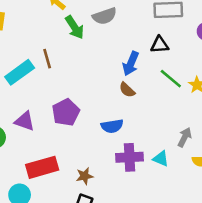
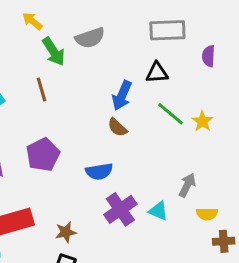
brown line: (47, 59) -> (41, 89), moved
purple cross: (130, 157) -> (120, 209), turned -32

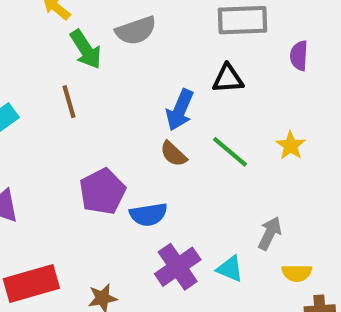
green line: (171, 114) -> (230, 152), moved
purple pentagon: (43, 155) -> (102, 192), moved

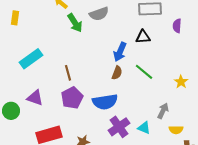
brown line: (69, 102) -> (68, 73), moved
yellow star: (291, 146) -> (181, 82), moved
brown semicircle: (174, 154) -> (117, 73), turned -112
purple pentagon: (102, 192) -> (72, 98), moved
blue semicircle: (148, 215) -> (105, 102), size x1.4

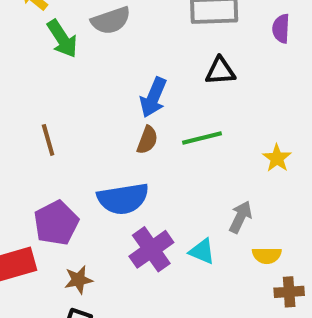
purple semicircle: (177, 26) -> (281, 29), moved
black triangle: (143, 37) -> (220, 71), moved
green line: (144, 72) -> (202, 138), turned -54
purple pentagon: (72, 98) -> (56, 223), moved

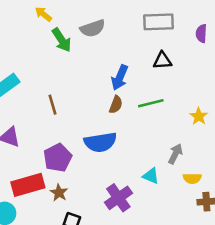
purple cross: (151, 249) -> (118, 198), moved
brown star: (78, 280) -> (59, 193), moved, turned -30

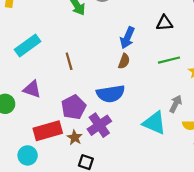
green line: (151, 103) -> (169, 60), moved
cyan triangle: (151, 176) -> (154, 123), size x1.6
purple cross: (118, 198) -> (99, 125), moved

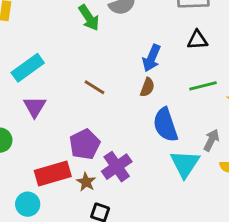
brown line: (69, 61) -> (94, 87), moved, turned -42
purple triangle: (32, 89) -> (35, 107), moved, turned 42
blue semicircle: (111, 94) -> (165, 125), moved, turned 80
cyan triangle: (154, 123) -> (185, 164), turned 40

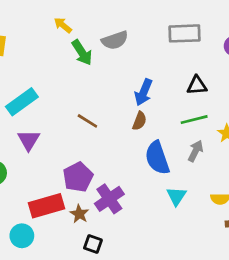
black triangle: (197, 40) -> (197, 85), moved
gray arrow: (211, 140) -> (195, 151), moved
cyan triangle: (185, 164) -> (176, 196), size x0.7

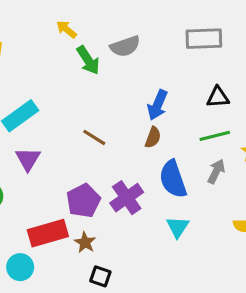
cyan triangle: (176, 196) -> (178, 227), moved
purple cross: (109, 199) -> (127, 198), moved

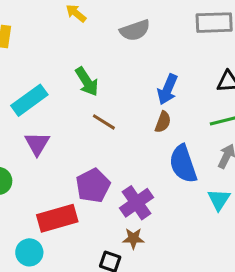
green arrow: (88, 60) -> (87, 82), moved
purple cross: (127, 198) -> (136, 203), moved
cyan triangle: (178, 227) -> (219, 200), moved
brown star: (85, 242) -> (133, 238), moved, turned -30

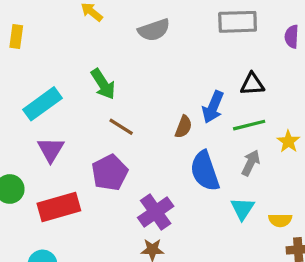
blue arrow: (168, 89) -> (213, 107), moved
purple pentagon: (93, 186) -> (110, 173), moved
red rectangle: (57, 218) -> (59, 207), moved

